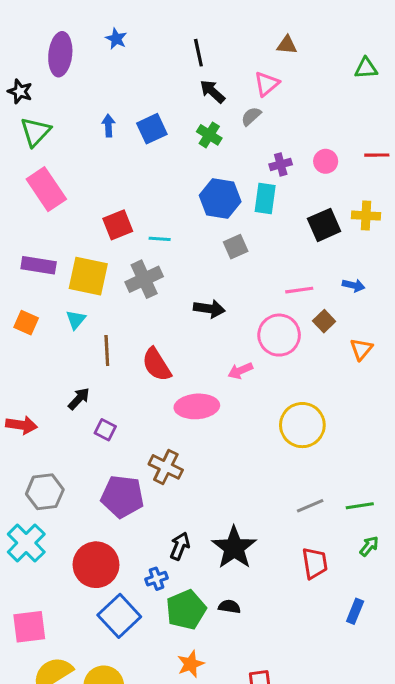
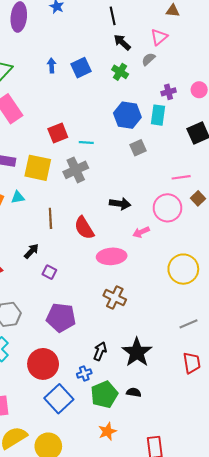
black arrow: (209, 309) -> (120, 204), moved
cyan triangle: (76, 320) -> (18, 197), moved, turned 40
brown cross: (166, 467) -> (115, 298), moved

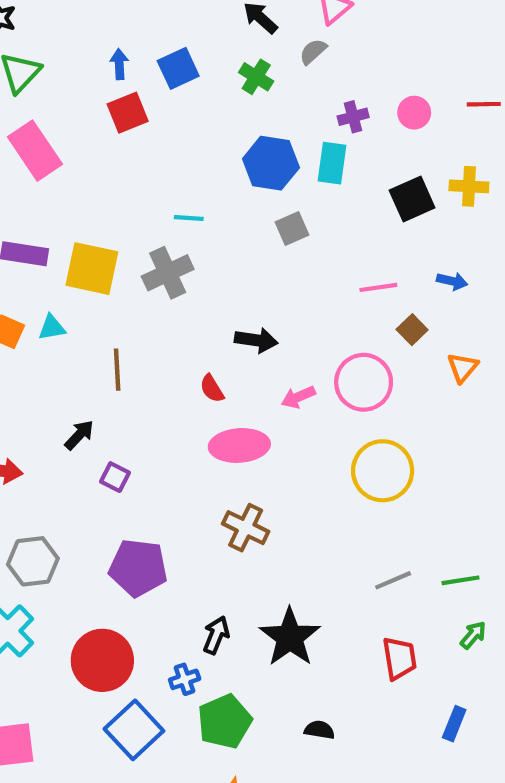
red square: (58, 133) -> (128, 113), moved
pink circle: (167, 208) -> (364, 382), moved
red semicircle: (84, 228) -> (212, 389), moved, size x0.6
black semicircle: (134, 392) -> (319, 730), moved

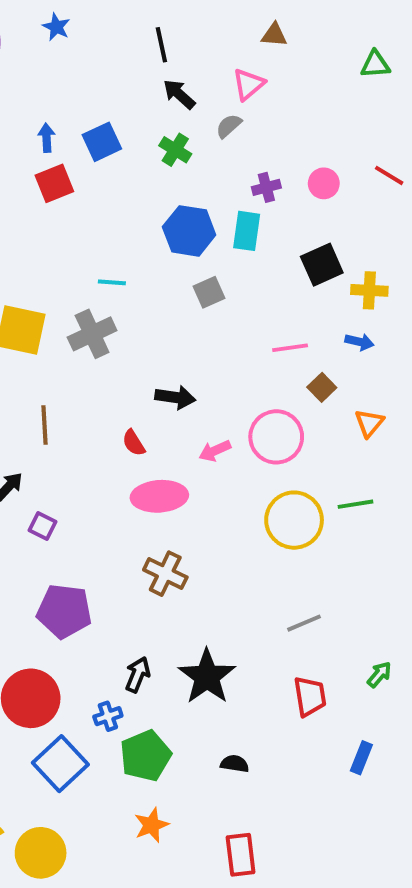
red line: (484, 104) -> (389, 175), turned 32
yellow cross: (469, 186) -> (369, 290), moved
green line: (461, 580) -> (355, 504), moved

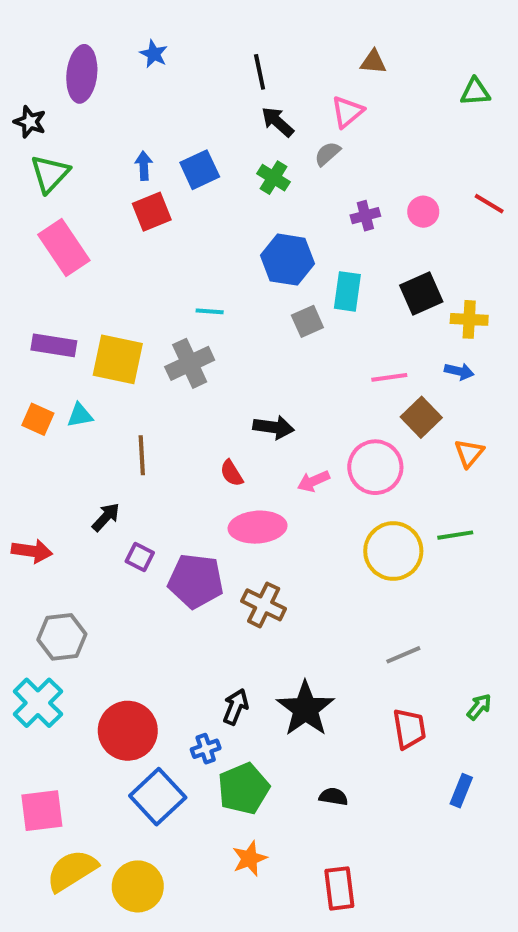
cyan rectangle: (247, 231) -> (347, 291), moved
brown square: (322, 387) -> (421, 417), size x1.4
purple pentagon: (64, 611) -> (196, 581), moved

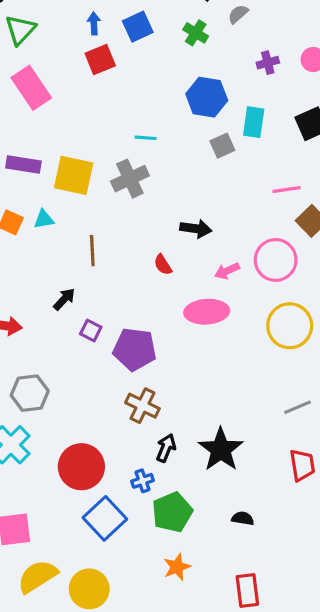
pink ellipse: (258, 527) -> (207, 312), moved
brown cross: (264, 605) -> (142, 406), moved

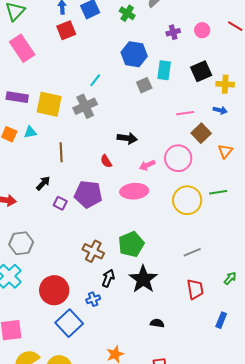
cyan line: (146, 138) -> (95, 80), turned -56
purple pentagon: (135, 349) -> (88, 194), moved
green pentagon: (172, 512) -> (131, 244), moved

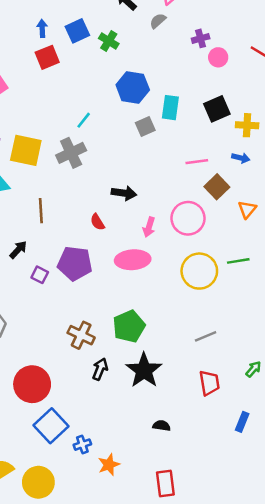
green cross: (127, 13) -> (109, 41), moved
purple cross: (173, 32) -> (201, 38), moved
pink arrow: (147, 165) -> (149, 227), turned -49
blue cross: (93, 299) -> (82, 445), moved

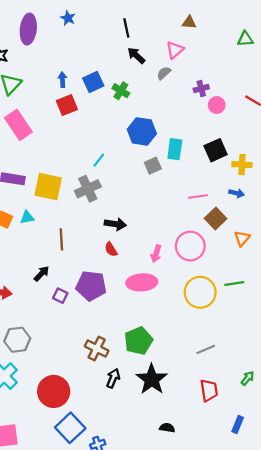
black arrow: (124, 193) -> (115, 224), moved

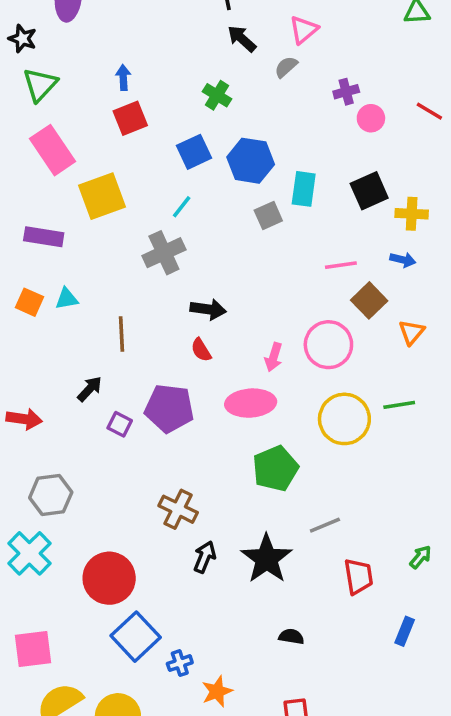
blue square: (93, 82) -> (194, 152), moved
yellow square: (48, 187) -> (102, 196), moved, turned -32
green pentagon: (138, 341) -> (275, 468), moved
gray line: (206, 350) -> (325, 525), moved

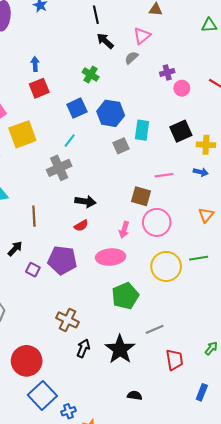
brown square: (369, 300) -> (141, 196), moved, turned -30
red semicircle: (201, 350) -> (81, 226), turned -88

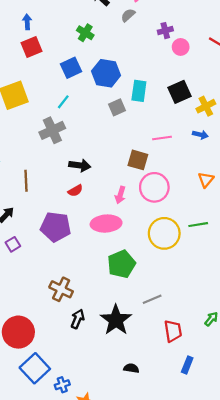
yellow cross: (206, 145) -> (206, 106), turned -30
purple square: (33, 270) -> (13, 244), moved, turned 32
blue rectangle: (202, 392) -> (187, 365), moved

